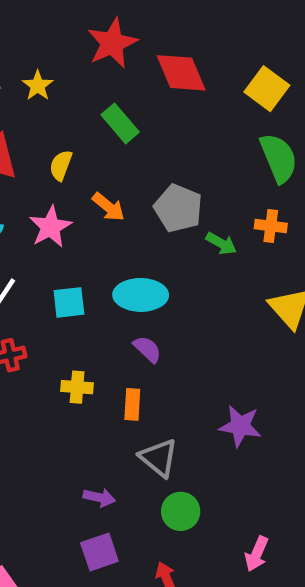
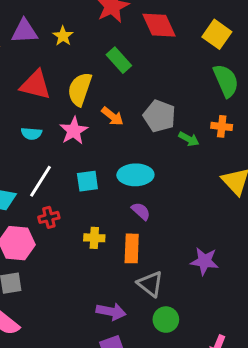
yellow semicircle: (61, 165) -> (80, 89), size x1.6
orange rectangle: (132, 404) -> (132, 248), size x1.4
purple arrow: (99, 497) -> (111, 312), size x1.4

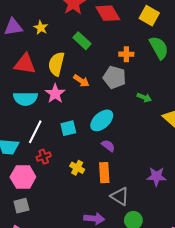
orange cross: (222, 126) -> (126, 54), moved
cyan semicircle: (31, 134) -> (25, 99), size x1.6
green arrow: (189, 139) -> (144, 97), moved
cyan ellipse: (135, 175) -> (102, 120), turned -35
yellow cross: (94, 238) -> (77, 168), turned 32

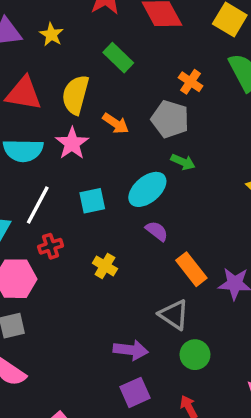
orange cross: (126, 54) -> (191, 82), turned 32
green arrow: (144, 97) -> (183, 162), moved
orange rectangle: (104, 173) -> (191, 269), moved, turned -36

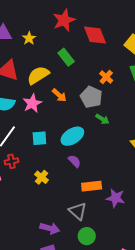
yellow semicircle: (75, 95) -> (38, 75), turned 35
green arrow: (183, 162) -> (102, 119), moved
orange rectangle: (191, 269) -> (92, 186), turned -66

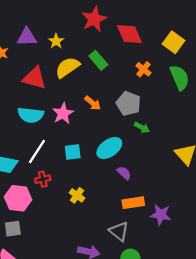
yellow semicircle: (38, 75) -> (67, 67), moved
orange cross: (106, 77) -> (143, 69), moved
purple semicircle: (74, 161) -> (124, 173), moved

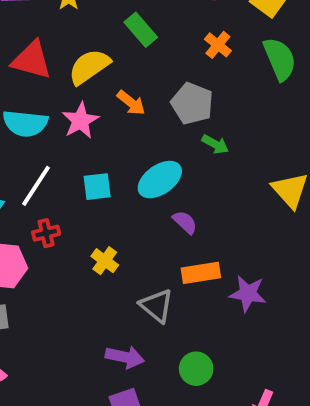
yellow semicircle: (67, 67) -> (89, 67), moved
gray triangle: (119, 231) -> (157, 306), moved

